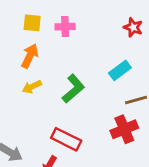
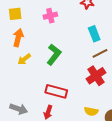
pink cross: (65, 27) -> (50, 16), moved
cyan rectangle: (120, 70) -> (94, 34), moved, turned -63

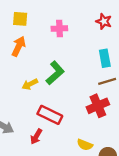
yellow arrow: (24, 59) -> (30, 84), moved

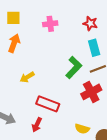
red star: (104, 21) -> (90, 23), moved
green L-shape: (55, 73) -> (74, 67), moved

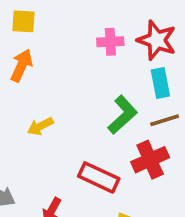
red star: (90, 23) -> (157, 40), size x1.5
pink cross: (50, 24) -> (110, 42), moved
red rectangle: (48, 104) -> (99, 177), moved

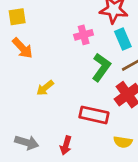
pink cross: (110, 42) -> (84, 35), moved
orange arrow: (22, 66) -> (22, 48), turned 125

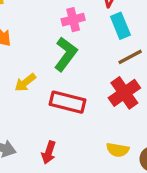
green L-shape: (101, 67) -> (66, 54), moved
red rectangle: (94, 115) -> (68, 102), moved

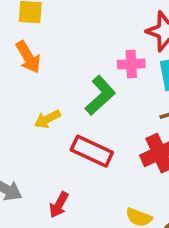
pink cross: (73, 20) -> (131, 64), moved

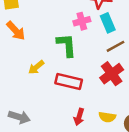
green L-shape: (100, 95) -> (66, 45), turned -40
red arrow: (59, 205) -> (79, 117), moved

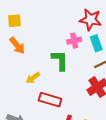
red rectangle: (69, 82) -> (50, 100), moved

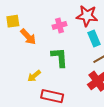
pink cross: (74, 41) -> (60, 25), moved
orange arrow: (17, 46) -> (28, 37), moved

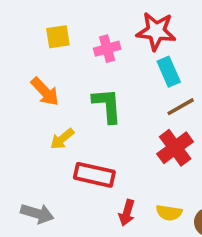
yellow square: (13, 21) -> (58, 37), moved
orange arrow: (28, 37) -> (45, 92), moved

